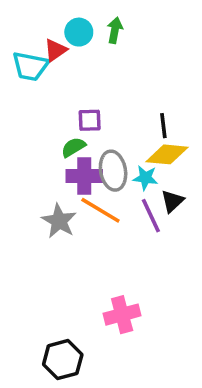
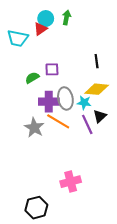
red triangle: (55, 50) -> (41, 29), moved
black line: (163, 126) -> (97, 61), moved
green semicircle: (73, 147) -> (32, 78), moved

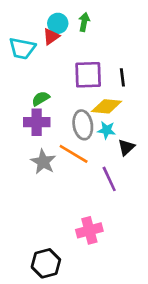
purple square: (52, 69) -> (88, 75), moved, size x1.6
yellow diamond: (97, 89) -> (107, 106), moved
purple cross: (49, 102) -> (37, 122), moved
purple line: (87, 124) -> (109, 179), moved

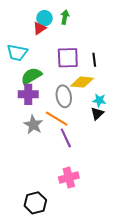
cyan trapezoid: (22, 48) -> (17, 53), moved
green semicircle: (41, 98) -> (31, 76), size x1.5
cyan star: (107, 130) -> (99, 100), moved
purple line: (109, 179) -> (66, 138), moved

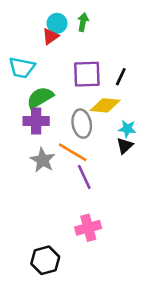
black line: (94, 60) -> (121, 77), turned 32

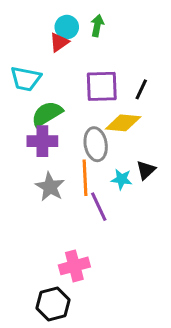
cyan star: (127, 129) -> (122, 179), moved
orange line: (73, 152) -> (85, 178), turned 56
pink cross: (88, 228) -> (74, 266), moved

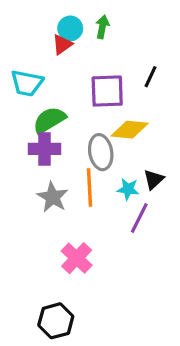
black line: (141, 89) -> (151, 77), moved
purple line: (99, 207) -> (139, 218), moved, turned 52
pink cross: (74, 266) -> (77, 258), moved, turned -32

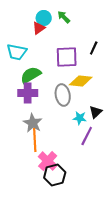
green arrow: (102, 27) -> (64, 17), turned -56
orange line: (89, 187) -> (35, 140), moved
black hexagon: (56, 321) -> (55, 175), moved

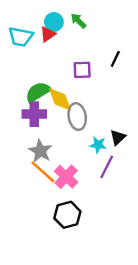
cyan trapezoid: (17, 52) -> (21, 37), moved
purple square: (67, 57) -> (82, 70), size x0.7
yellow diamond: (81, 81) -> (60, 99), moved, turned 65
orange line: (35, 140) -> (43, 172), turned -45
pink cross: (48, 161) -> (66, 177), moved

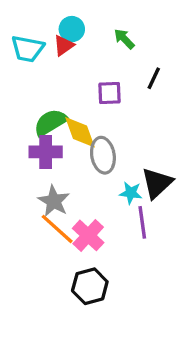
green arrow: (78, 21) -> (124, 39), moved
black triangle: (118, 137) -> (157, 183), size x1.5
purple line: (107, 167) -> (142, 222), turned -35

